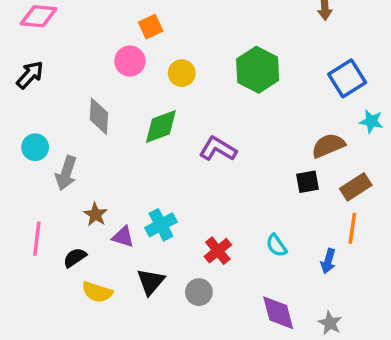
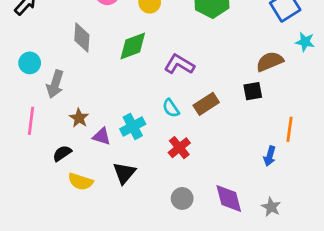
brown rectangle: (356, 187) -> (206, 104), moved
pink line: (37, 239) -> (31, 121), moved
cyan semicircle: (276, 246) -> (171, 108), moved
gray circle: (199, 292) -> (182, 198), moved

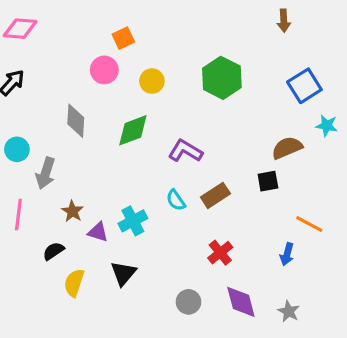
orange line: (289, 129) -> (309, 224), turned -70
red cross: (179, 148) -> (220, 253), moved
yellow semicircle: (80, 182) -> (74, 283), turned 90

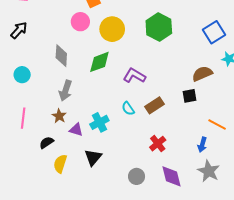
yellow circle: (152, 81) -> (112, 29), size x1.5
gray arrow: (45, 173) -> (66, 91), moved
gray star: (289, 311) -> (209, 171), moved, size x1.5

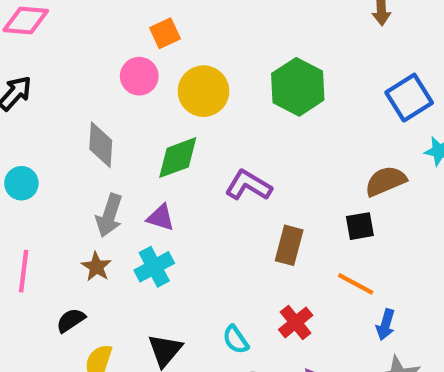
brown rectangle: (155, 105) -> (289, 245), turned -42
cyan semicircle: (128, 109) -> (236, 340), moved
cyan cross: (99, 122) -> (154, 267), moved
orange line: (217, 124) -> (356, 284), moved
purple triangle: (76, 130) -> (161, 218), moved

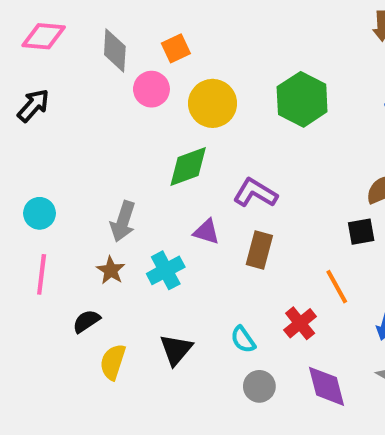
gray diamond: (101, 145) -> (115, 50), moved
cyan circle: (21, 183) -> (39, 213), moved
purple triangle: (161, 218) -> (206, 232), moved
brown rectangle: (289, 245) -> (259, 250), moved
orange line: (356, 284) -> (337, 287), moved, turned 33

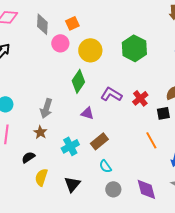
green diamond: (188, 166) -> (78, 81), turned -35
brown rectangle: (259, 250) -> (99, 141), moved, turned 36
cyan cross: (166, 270) -> (70, 146), moved
red cross: (300, 323) -> (140, 98), moved
black triangle: (176, 350) -> (72, 184), moved

